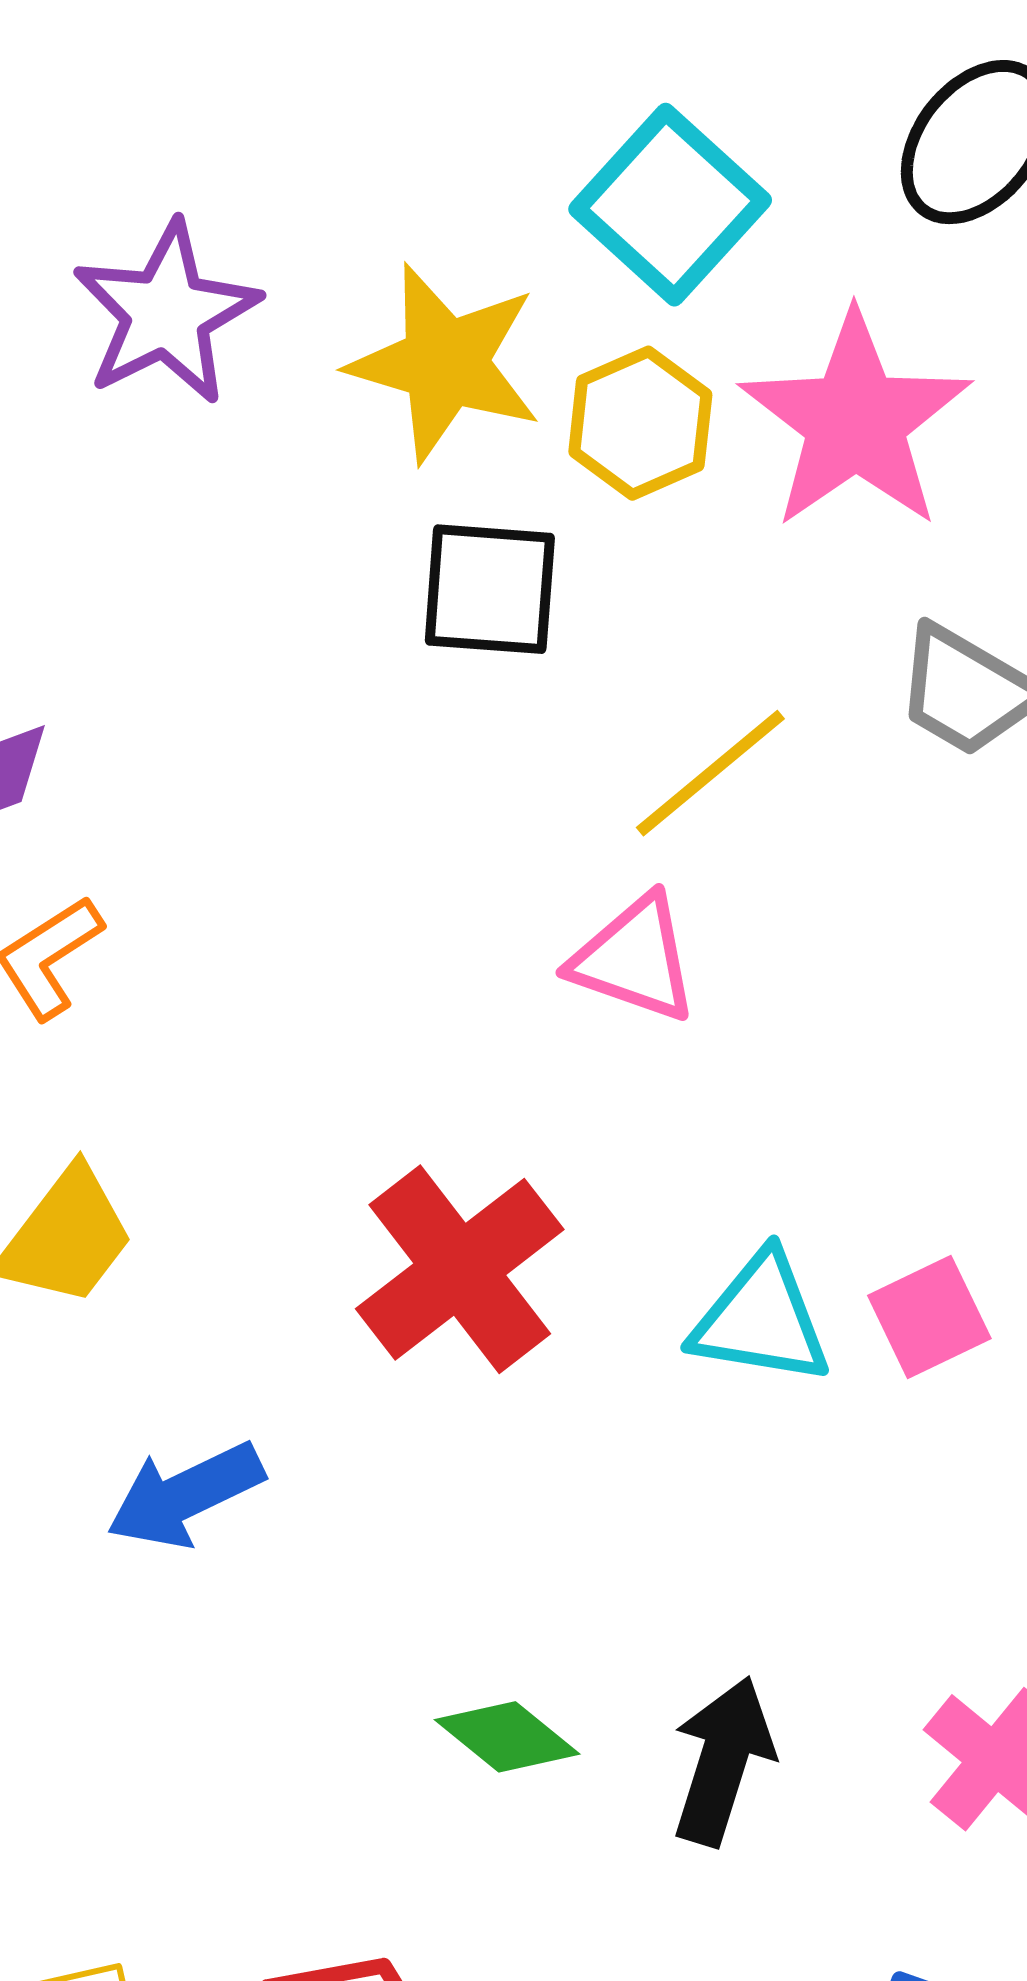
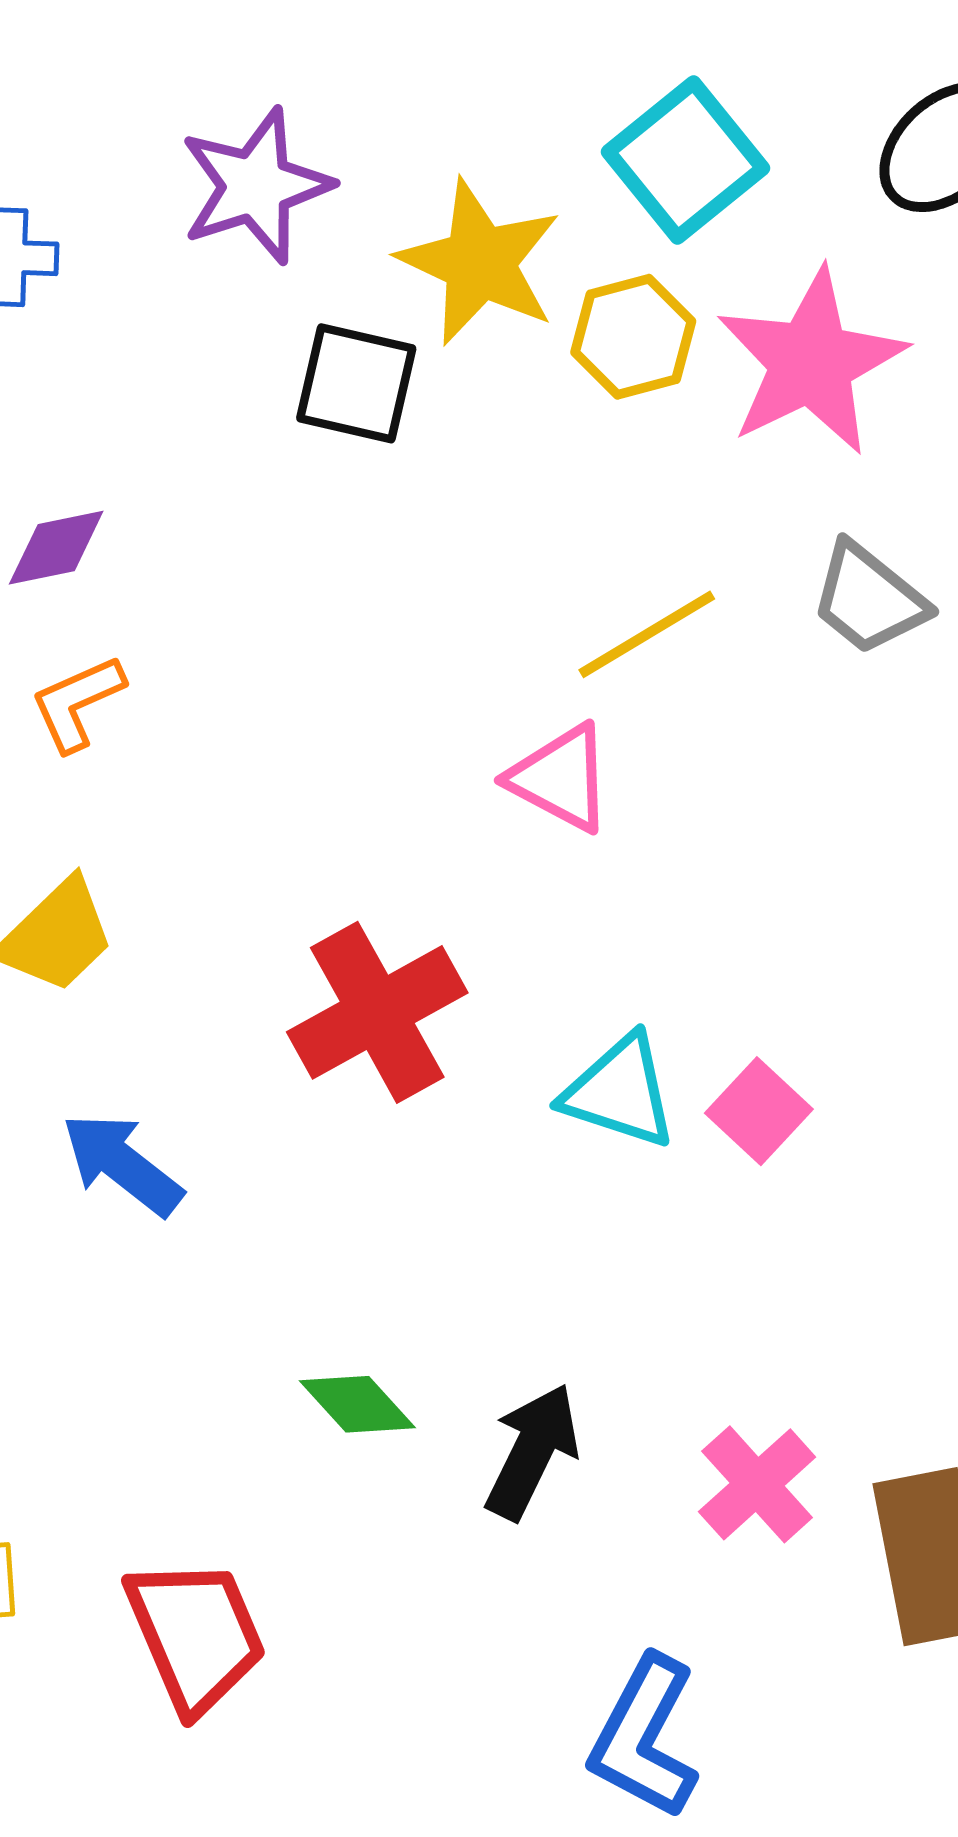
black square: (490, 589) -> (356, 383), moved
pink square: (929, 1317) -> (759, 1111), turned -30
blue arrow: (185, 1495) -> (122, 1164), turned 55

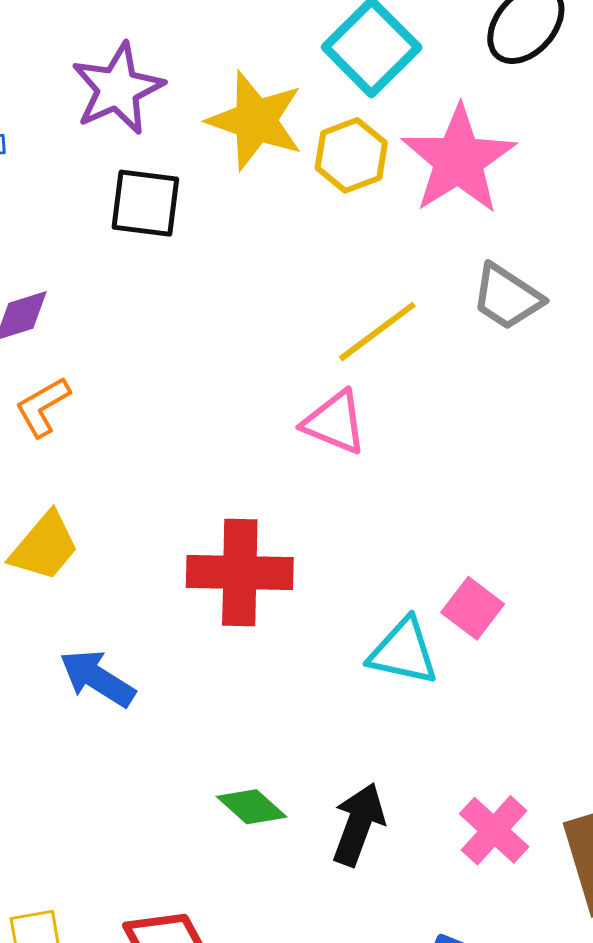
black square: (356, 383) -> (145, 203), moved
red cross: (377, 1012) -> (240, 573), turned 36
cyan triangle: (620, 1092) -> (403, 652), moved

